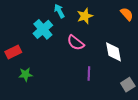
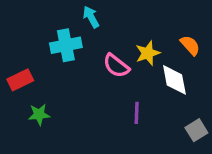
orange semicircle: (127, 14) -> (190, 45), moved
yellow star: (85, 16) -> (148, 53), moved
cyan cross: (43, 29) -> (66, 45), turned 30

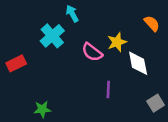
cyan cross: (66, 45) -> (52, 36), turned -30
orange semicircle: (190, 45) -> (152, 23), moved
green star: (39, 115) -> (42, 109), moved

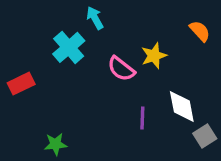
white diamond: (138, 63) -> (182, 106), moved

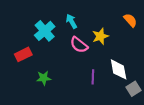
cyan arrow: (95, 18) -> (71, 21), moved
red rectangle: (21, 84) -> (23, 54), moved
green star: (56, 144) -> (44, 78), moved

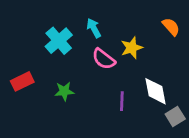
red rectangle: (23, 54) -> (22, 81), moved
green star: (44, 78) -> (64, 91), moved

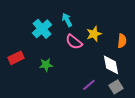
orange semicircle: (171, 27) -> (122, 41), moved, turned 48
purple line: (122, 101) -> (89, 85), moved, turned 48
gray square: (175, 117) -> (116, 87), moved

